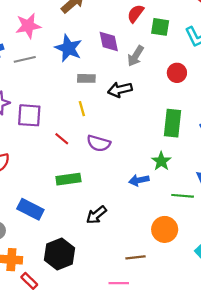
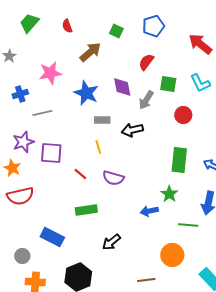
green square: (160, 27) -> (168, 84), moved
gray line: (25, 59) -> (42, 113), moved

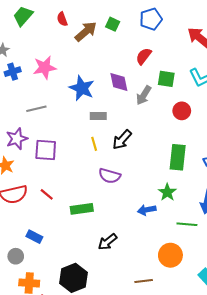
brown arrow: (90, 52) -> (86, 31), moved
blue cross: (20, 94) -> (13, 72), moved
black arrow: (132, 130) -> (122, 140), moved, turned -35
red line: (80, 174) -> (47, 194), moved
blue rectangle: (52, 237) -> (34, 237), moved, size x0.7

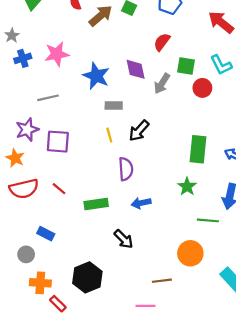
red circle: (182, 111) -> (202, 88), moved
purple semicircle: (110, 176) -> (126, 169), turned -110
blue arrow: (147, 210) -> (141, 203), moved
black arrow: (108, 242) -> (124, 239), turned -96

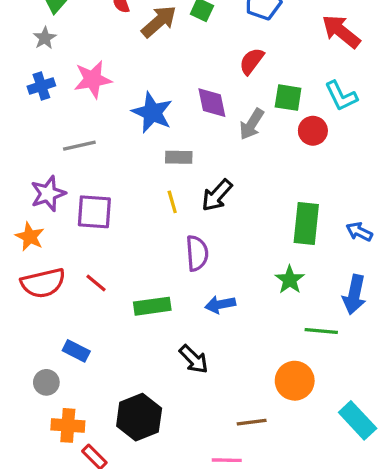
gray star: (12, 35) -> (45, 38), moved

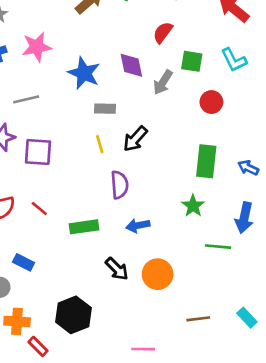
red circle: (313, 131) -> (211, 102), moved
orange circle: (295, 381) -> (158, 274), moved
cyan rectangle: (358, 420) -> (247, 318), size x0.7
brown line: (252, 422) -> (198, 319), moved

